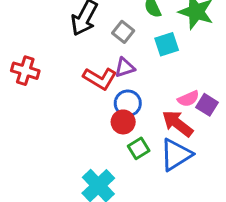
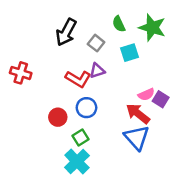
blue circle: (128, 103) -> (86, 108), moved
red circle: (123, 122) -> (58, 117), moved
green square: (139, 148) -> (81, 138), moved
blue triangle: (176, 155) -> (137, 138), turned -40

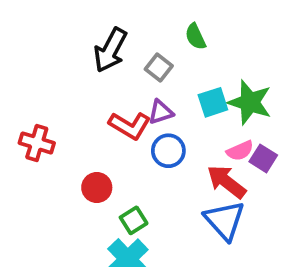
green star: (152, 28) -> (250, 102), moved
cyan square: (130, 53) -> (213, 102), moved
red cross: (21, 73) -> (37, 143), moved
blue circle: (86, 108) -> (168, 151), moved

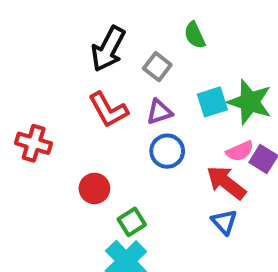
red L-shape: (130, 126) -> (108, 110), moved, turned 30
blue triangle: (225, 220) -> (224, 222), size x0.6

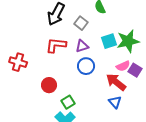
green star: (250, 102) -> (128, 41), turned -30
red L-shape: (108, 110) -> (56, 45), turned 125

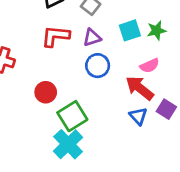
green star: (128, 41) -> (157, 30), size x0.6
purple square: (135, 70) -> (166, 109), moved
green square: (68, 102) -> (72, 116), size x1.5

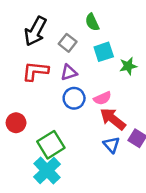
cyan square: (130, 30) -> (104, 52), moved
pink semicircle: (149, 66) -> (102, 98), moved
red circle: (46, 92) -> (16, 123), moved

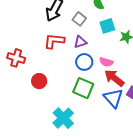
pink semicircle: (102, 98) -> (106, 62), turned 40
green square: (51, 145) -> (83, 88), moved, turned -35
blue triangle: (111, 145) -> (113, 98), size x1.5

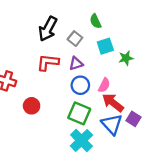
pink semicircle: (106, 62) -> (104, 85), turned -80
cyan cross: (63, 118) -> (81, 141), moved

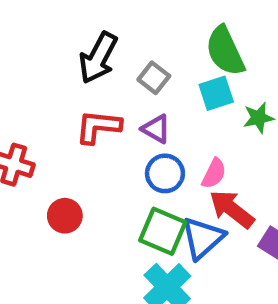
green semicircle: (96, 21) -> (225, 51), moved, size x1.6
purple triangle: (76, 64) -> (156, 129), turned 48
blue triangle: (112, 124) -> (203, 238), moved, turned 30

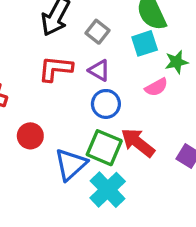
pink semicircle: (214, 173) -> (156, 87), moved, turned 35
red arrow: (232, 209) -> (138, 143), moved
blue triangle: (203, 238) -> (71, 164), moved

